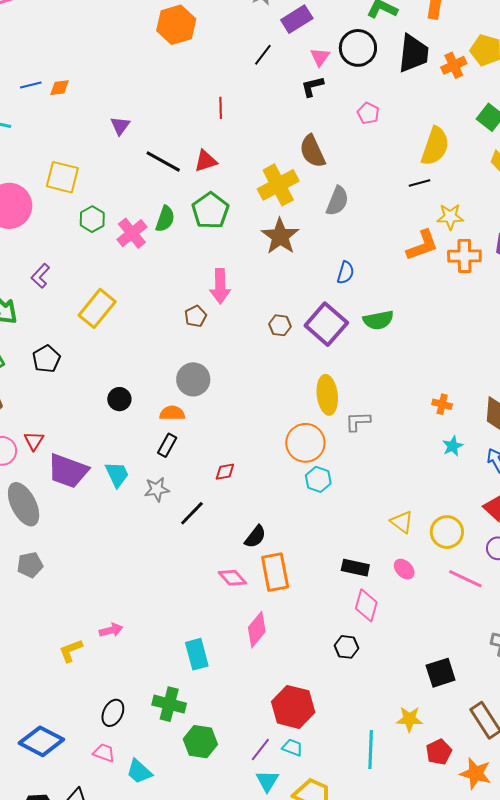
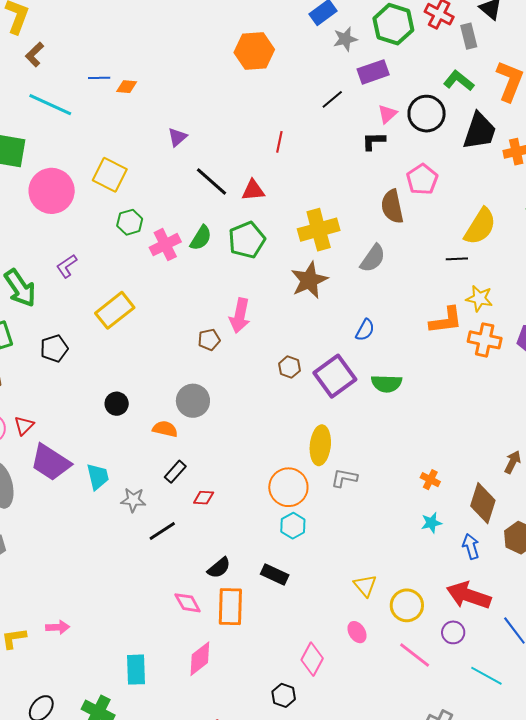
pink pentagon: (368, 113) -> (422, 179), size x1.4
brown semicircle: (312, 151) -> (392, 207), moved
black rectangle: (167, 445) -> (175, 472), moved
black rectangle: (355, 568) -> (275, 575), moved

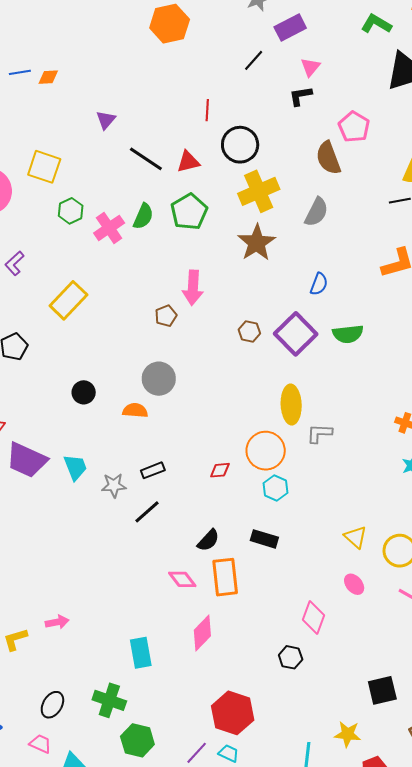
black circle: (427, 114) -> (240, 145), moved
black rectangle: (175, 472) -> (153, 470), moved, turned 35
red diamond: (204, 498) -> (220, 470), moved

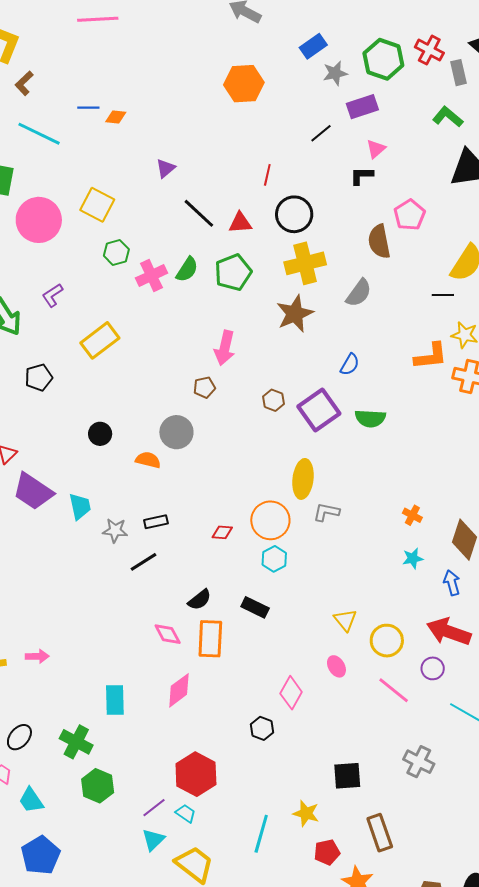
brown pentagon: (166, 316) -> (204, 387), moved

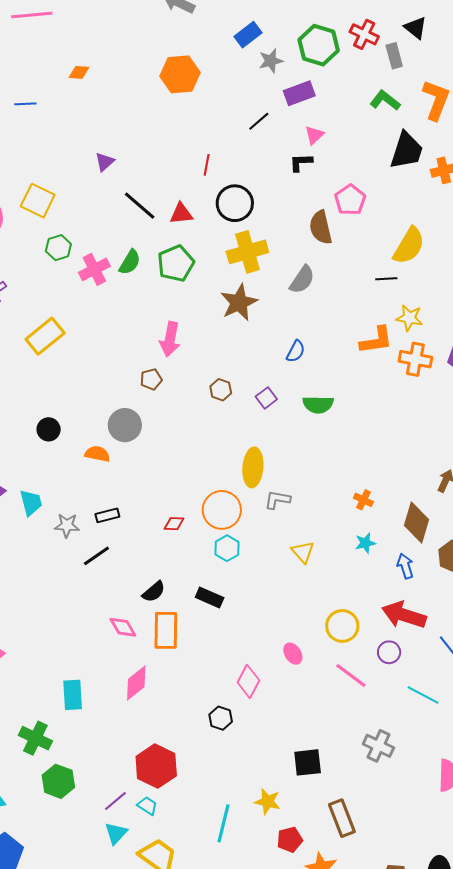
orange diamond: (116, 117) -> (79, 72), moved
purple square: (319, 410) -> (266, 398), size x0.5
yellow triangle: (345, 620) -> (303, 552), moved

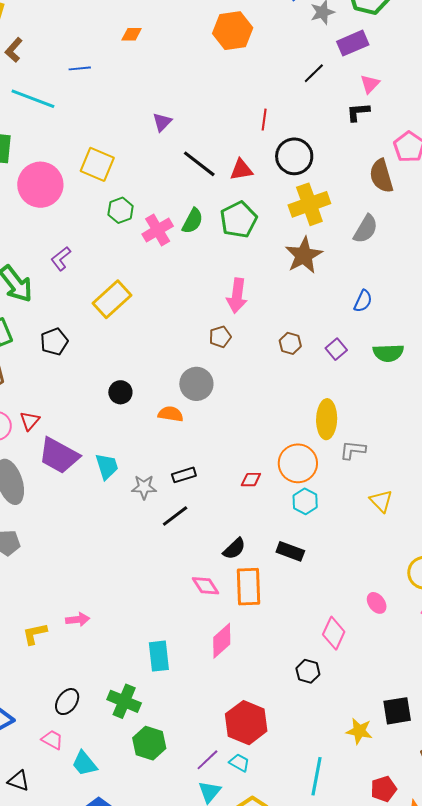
yellow star: (268, 802) -> (359, 731), moved

